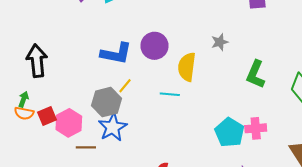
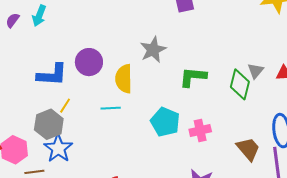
gray star: (220, 42) -> (153, 50), size x1.5
green L-shape: (256, 74) -> (193, 77), turned 80
cyan pentagon: (230, 132) -> (165, 122), moved

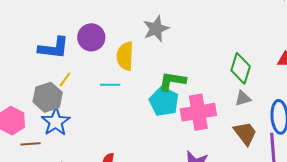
gray triangle: (256, 71) -> (243, 98), moved, turned 30
green L-shape: (193, 77) -> (172, 81), moved
pink cross: (200, 131) -> (198, 112), size x1.6

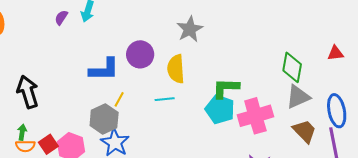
gray star: (156, 29) -> (190, 29), moved
gray triangle: (243, 98) -> (298, 97), size x1.5

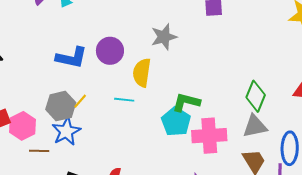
yellow line: (119, 99) -> (80, 101), moved

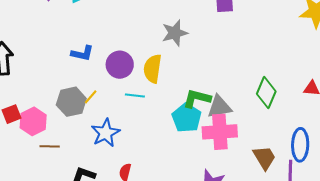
purple circle: (110, 51) -> (120, 65), moved
blue L-shape: (72, 58) -> (82, 53), size x0.7
gray triangle: (255, 126) -> (219, 107), moved
blue star: (66, 131) -> (106, 133), moved

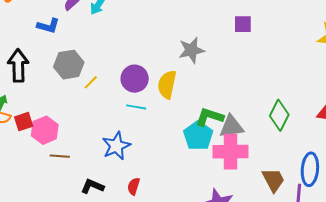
blue L-shape: (82, 53) -> (48, 26), moved
cyan line: (135, 96) -> (136, 107), moved
yellow line: (91, 97) -> (91, 82), moved
gray hexagon: (71, 102) -> (69, 65), moved

